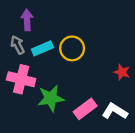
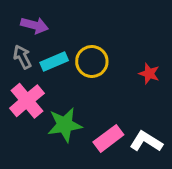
purple arrow: (27, 20) -> (35, 25), turned 108
red star: (122, 72) -> (149, 74), moved
pink cross: (21, 79) -> (27, 101), turned 36

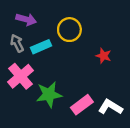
yellow circle: (92, 61) -> (69, 30), moved
red star: (149, 74) -> (104, 56), moved

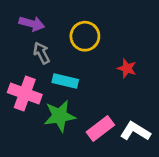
gray arrow: (17, 43) -> (42, 53), moved
cyan rectangle: (41, 47) -> (65, 81), moved, turned 36
pink cross: (20, 76) -> (25, 94), turned -30

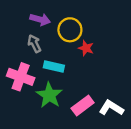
purple arrow: (32, 24) -> (40, 19), moved
red star: (127, 68) -> (86, 48), moved
green star: (60, 116) -> (49, 95), turned -30

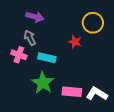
yellow circle: (70, 30) -> (93, 23), moved
pink cross: (21, 77) -> (19, 55), moved, size x0.7
pink rectangle: (83, 106) -> (72, 92), turned 42

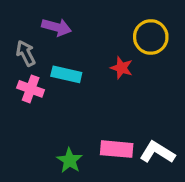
gray arrow: (30, 38) -> (26, 53), moved
cyan rectangle: (47, 58) -> (66, 74), moved
green star: (43, 83) -> (70, 160), moved, size x0.7

